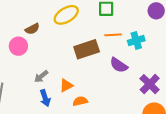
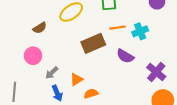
pink circle: (18, 46) -> (33, 56), moved

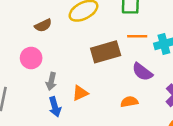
gray arrow: (52, 73) -> (51, 81), turned -40
orange semicircle: (91, 94) -> (129, 102), moved

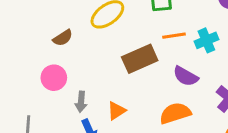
orange semicircle: (129, 102) -> (175, 113), size x1.5

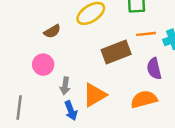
purple semicircle: (186, 76) -> (154, 69), turned 45
orange triangle: (116, 111) -> (95, 95), size x1.5

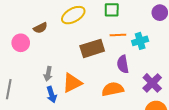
pink circle: (43, 65) -> (21, 43), moved

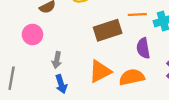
pink circle: (21, 43) -> (32, 35), moved
orange triangle: (72, 83) -> (100, 71), moved

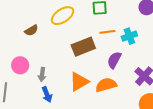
pink circle: (32, 35) -> (20, 65), moved
purple semicircle: (143, 48) -> (114, 60), turned 42

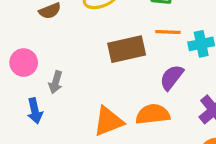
orange triangle: (79, 82) -> (108, 121), moved
blue arrow: (47, 94) -> (35, 111), moved

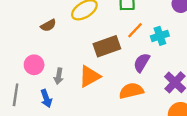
orange line: (168, 32) -> (135, 30), turned -42
orange triangle: (108, 121) -> (90, 76), moved

